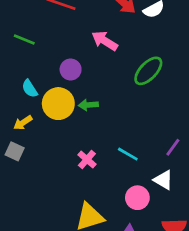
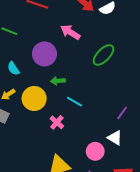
purple circle: (71, 69) -> (44, 54), size x1.5
yellow circle: (58, 104) -> (34, 98), moved
cyan line: (128, 154) -> (74, 102), moved

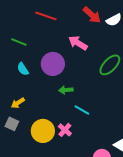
cyan semicircle: (13, 68) -> (23, 69), moved
yellow circle: (34, 98) -> (43, 131), moved

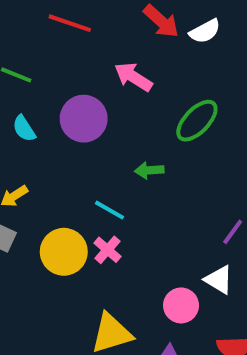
green arrow: (66, 90) -> (149, 170), moved
cyan line: (82, 110) -> (109, 210), moved

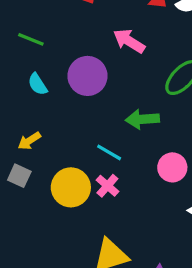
green arrow: (149, 170) -> (142, 119), size x1.4
pink circle: (181, 305) -> (172, 167), moved

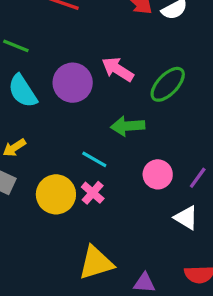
pink arrow: (129, 41) -> (118, 69), moved
cyan semicircle: (38, 84) -> (23, 91), size x1.5

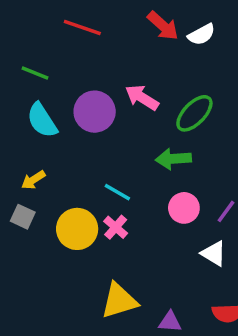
green arrow: (128, 126) -> (173, 159), moved

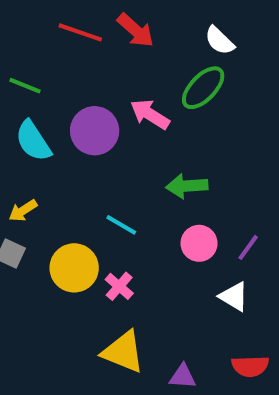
red arrow: (163, 26) -> (136, 30), moved
white semicircle: (201, 34) -> (219, 41), turned 72
green ellipse: (194, 113) -> (203, 88), moved
pink cross: (116, 227) -> (119, 286), moved
yellow triangle: (119, 301) -> (123, 352), turned 39

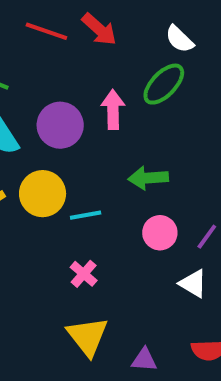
pink arrow: (150, 114) -> (113, 110), turned 57
cyan line: (121, 225) -> (86, 215), turned -40
yellow circle: (74, 268) -> (43, 194), moved
yellow triangle: (123, 352) -> (88, 336), turned 30

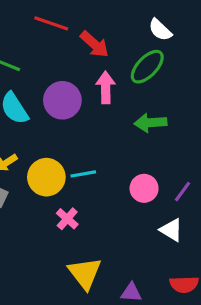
red arrow: (99, 29) -> (94, 44), moved
green arrow: (148, 178) -> (150, 123), moved
yellow circle: (43, 194) -> (46, 177), moved
pink cross: (84, 274) -> (67, 219), moved

